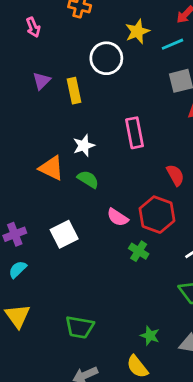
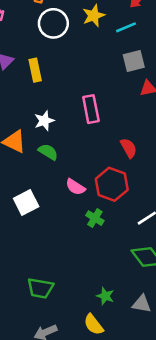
white circle: (106, 58) -> (53, 23), moved

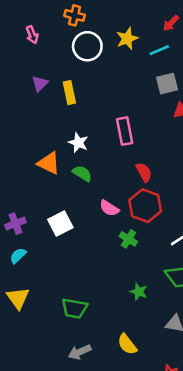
white star: (44, 121) -> (78, 143), turned -30
red semicircle: (129, 148) -> (144, 172), moved
green star: (105, 296) -> (139, 292), moved

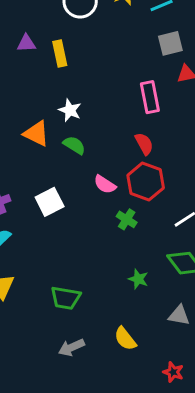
purple triangle: (40, 84) -> (26, 43), turned 42
pink rectangle: (125, 131) -> (150, 97), moved

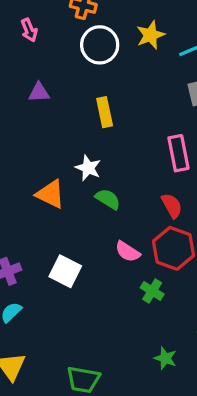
yellow rectangle: (60, 54) -> (105, 112), moved
green semicircle: (74, 145) -> (108, 199), moved
white square: (50, 202) -> (65, 271), turned -36

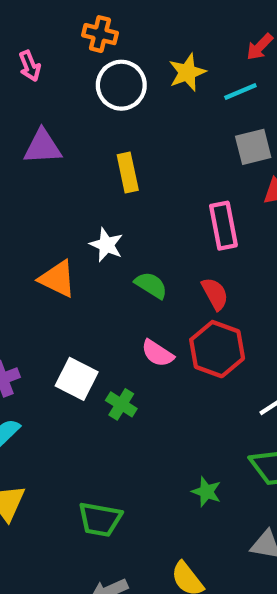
purple triangle: (39, 92) -> (43, 147), size x1.4
green semicircle: (108, 199) -> (151, 285), moved
green cross: (152, 291) -> (121, 404), moved

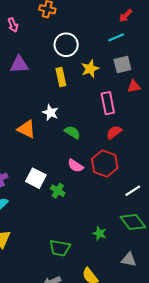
yellow star: (187, 72) -> (90, 69), moved
white circle: (121, 85) -> (66, 45), moved
red semicircle: (215, 294) -> (114, 132), moved, turned -98
green trapezoid: (100, 519) -> (60, 248), moved

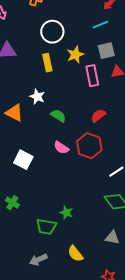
pink rectangle: (108, 103) -> (92, 76), moved
green cross: (58, 191) -> (12, 203), moved
green star: (99, 233) -> (66, 213), moved

